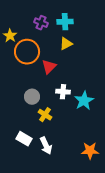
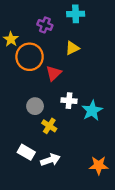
cyan cross: (65, 22) -> (76, 14), moved
white arrow: (46, 146) -> (50, 160), turned -84

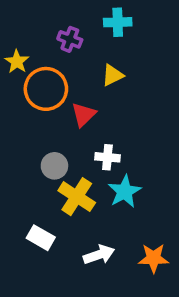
cyan star: (92, 111) -> (125, 191), moved
yellow cross: (49, 126) -> (77, 197), size x1.5
white arrow: (50, 160) -> (99, 255), moved

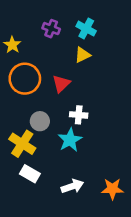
cyan cross: (118, 22) -> (86, 29), moved, turned 30
orange circle: (46, 89) -> (25, 79), moved
cyan star: (125, 191) -> (70, 140), moved
yellow cross: (77, 197) -> (22, 144), moved

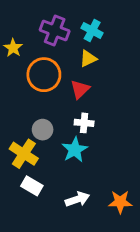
purple cross: (51, 29) -> (55, 30), size x1.5
orange circle: (25, 79) -> (44, 75), moved
red triangle: (61, 84) -> (80, 89), moved

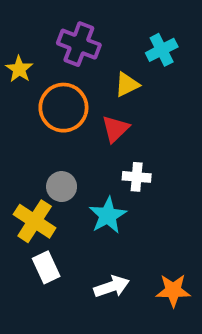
cyan cross: (92, 30) -> (162, 50), moved, turned 35
white cross: (84, 123) -> (137, 177), moved
white rectangle: (32, 186) -> (46, 267), turned 35

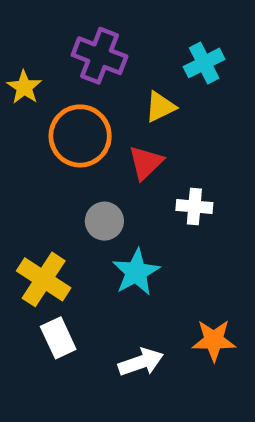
white cross: (137, 177) -> (194, 206), moved
gray circle: (62, 187) -> (104, 221), moved
orange star: (173, 290) -> (214, 340), moved

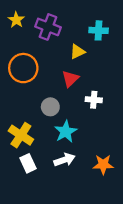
cyan cross: (204, 63) -> (99, 30), turned 30
yellow star: (24, 87) -> (16, 20), moved
orange circle: (80, 136) -> (23, 68), moved
white arrow: (141, 362) -> (64, 160), moved

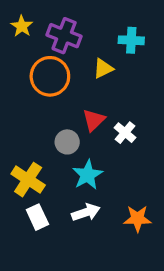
orange circle: (23, 68) -> (50, 76), moved
red triangle: (70, 79) -> (94, 120), moved
white cross: (94, 100) -> (125, 133), turned 35

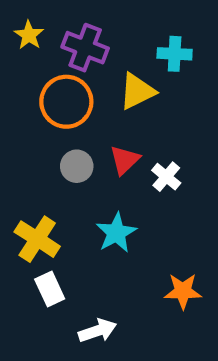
yellow triangle: (103, 68) -> (137, 91), size x1.4
gray circle: (67, 142) -> (77, 166), moved
white arrow: (86, 212) -> (98, 331), moved

